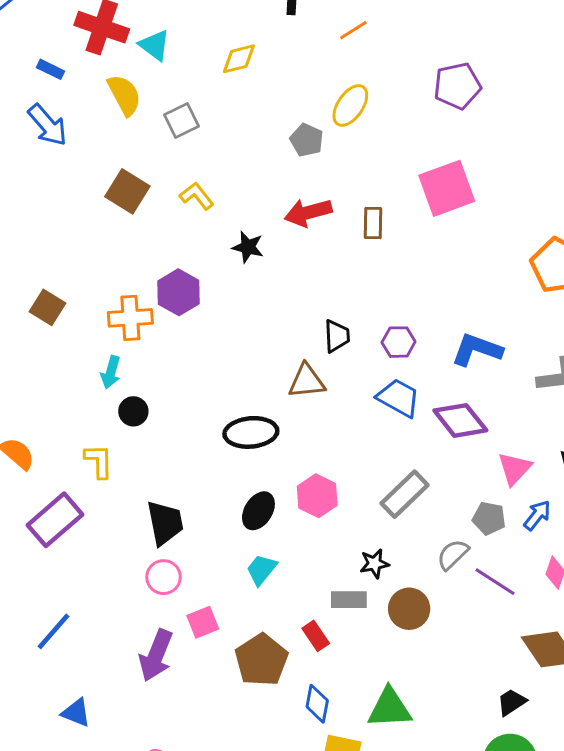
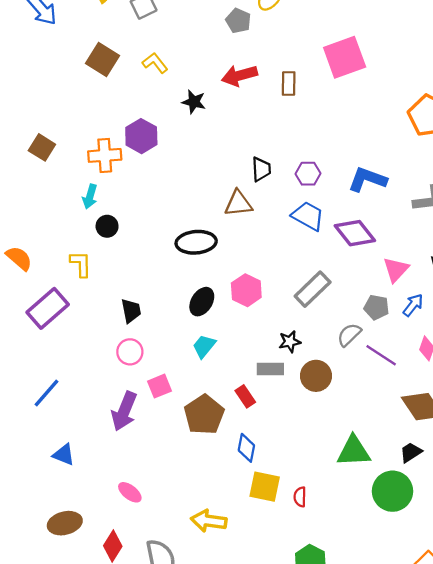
black trapezoid: (165, 523) -> (131, 311), size x0.7
black trapezoid: (512, 702) -> (411, 452), moved
green triangle: (390, 708) -> (354, 451), moved

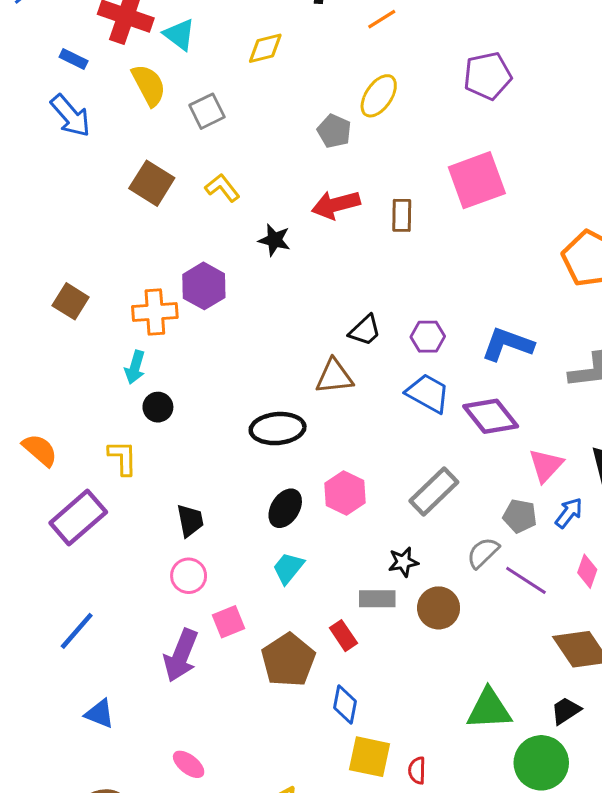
black trapezoid: (261, 169) -> (365, 330), turned 50

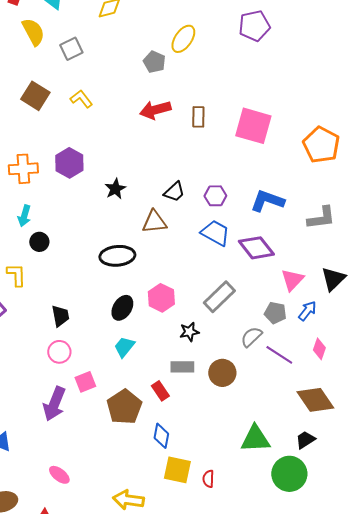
pink square: (477, 180) -> (253, 126), moved, turned 36
black star: (274, 240) -> (115, 189), moved, turned 30
orange cross: (155, 312) -> (23, 169), moved
black star: (403, 562) -> (189, 332), moved

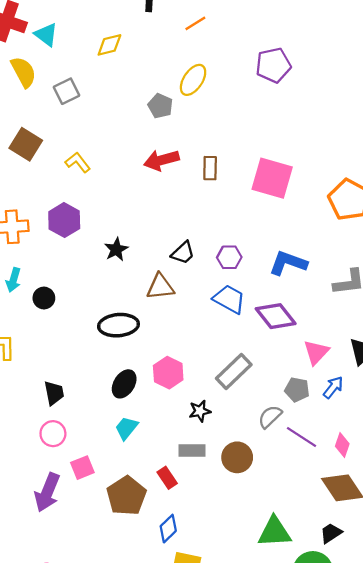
yellow L-shape: (81, 99) -> (78, 162), moved
black circle: (39, 242) -> (44, 298), moved
pink diamond: (319, 349) -> (342, 445), moved
blue diamond: (161, 436) -> (168, 529), turned 35

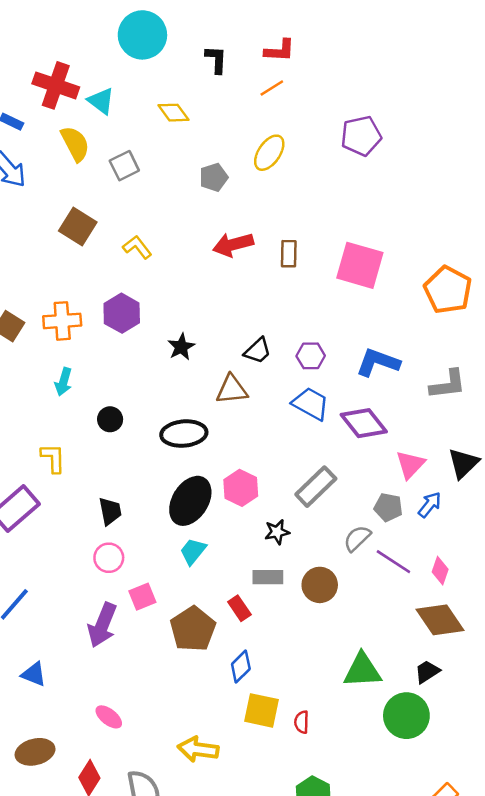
yellow diamond: (109, 45) -> (173, 113), turned 68
gray pentagon: (160, 106) -> (214, 177), moved, turned 30
black circle: (44, 298) -> (110, 419), moved
black ellipse: (124, 384) -> (190, 501), size x1.5

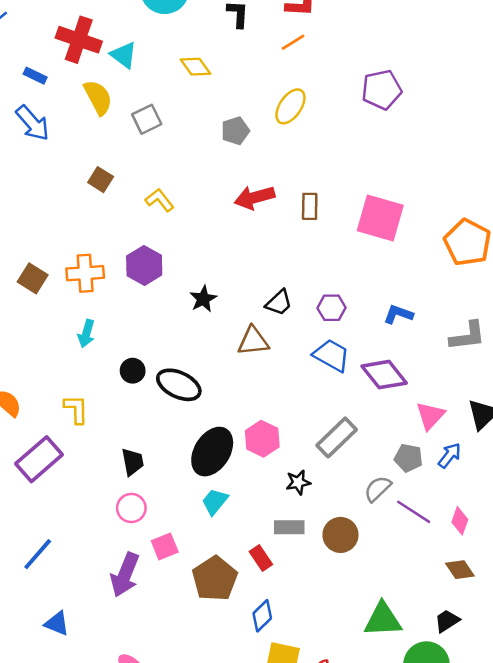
brown square: (78, 226) -> (101, 180), size x0.7
blue L-shape: (378, 362) -> (398, 314), size x0.7
black ellipse: (184, 434) -> (179, 385), moved, turned 30
brown diamond: (440, 620) -> (460, 570), size x0.6

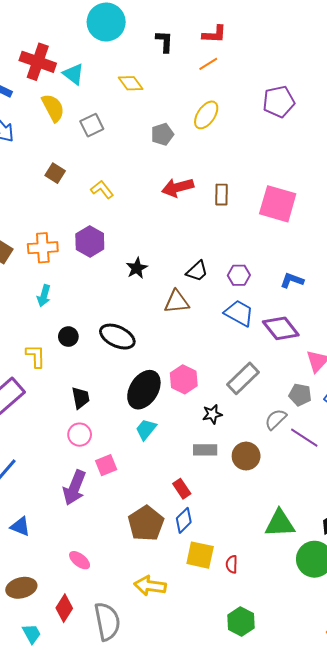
black circle: (133, 371) -> (68, 337), moved
red rectangle: (261, 558) -> (182, 489), moved
brown pentagon: (215, 579) -> (146, 523), moved

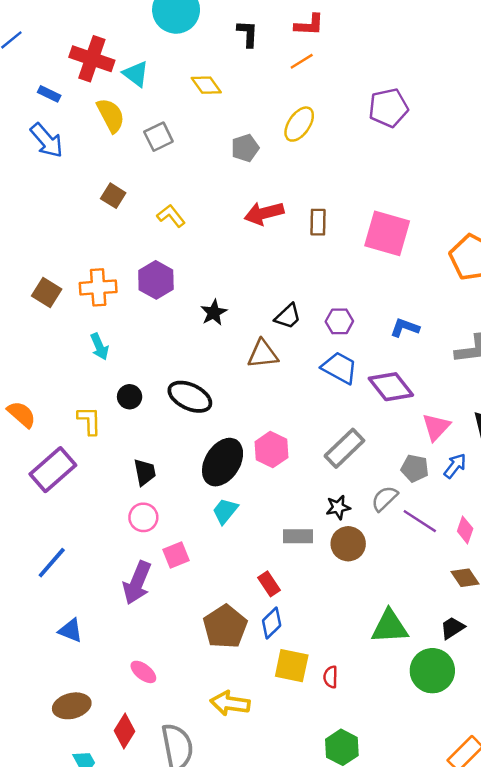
cyan arrow: (44, 296) -> (99, 346), turned -40
black star: (212, 414) -> (338, 507), moved

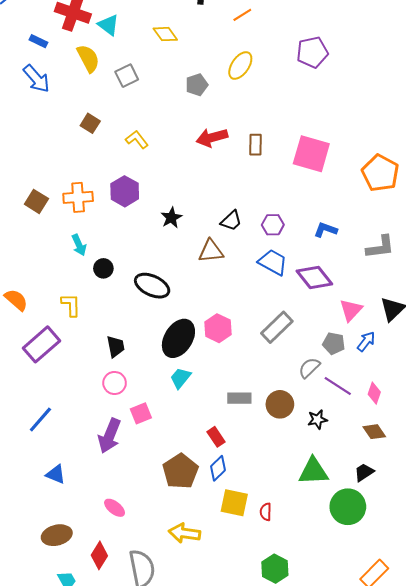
black circle: (130, 397) -> (103, 268), moved
black star: (338, 507) -> (317, 420), moved

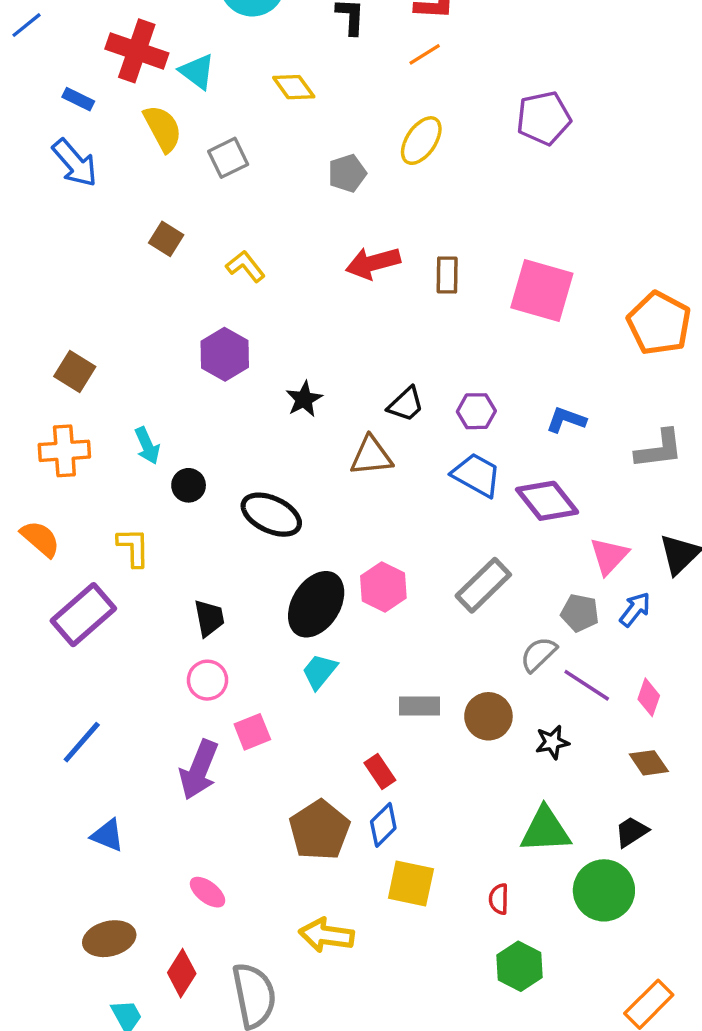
orange cross: (78, 197) -> (64, 451), moved
red semicircle: (266, 512) -> (499, 899), moved
green hexagon: (275, 569) -> (520, 966), moved

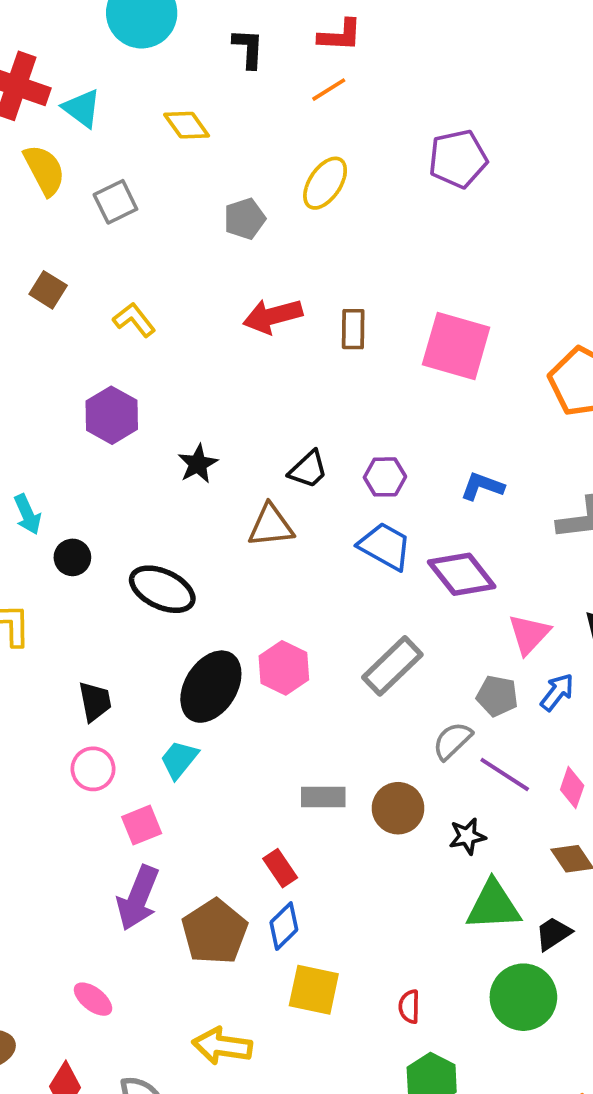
cyan trapezoid: (320, 671) -> (179, 760), moved
purple arrow: (199, 770) -> (138, 898), moved
green triangle: (545, 830) -> (493, 906), moved

